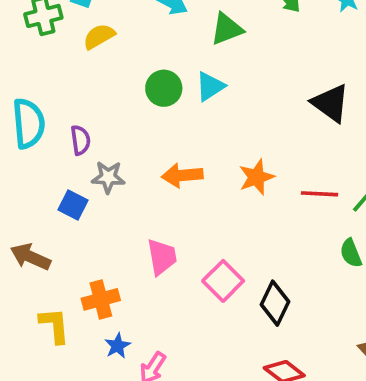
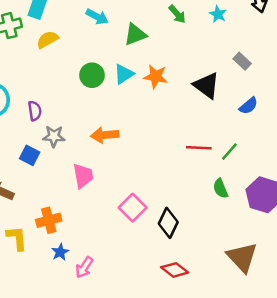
orange star: (256, 177) -> (156, 76), moved, turned 30
pink trapezoid: (162, 257) -> (83, 176), moved

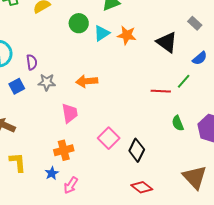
green circle: (92, 75) -> (79, 23), moved
green line: (229, 152) -> (184, 81), moved
blue square: (30, 155) -> (17, 86), moved, turned 35
orange cross: (49, 220) -> (64, 150), moved

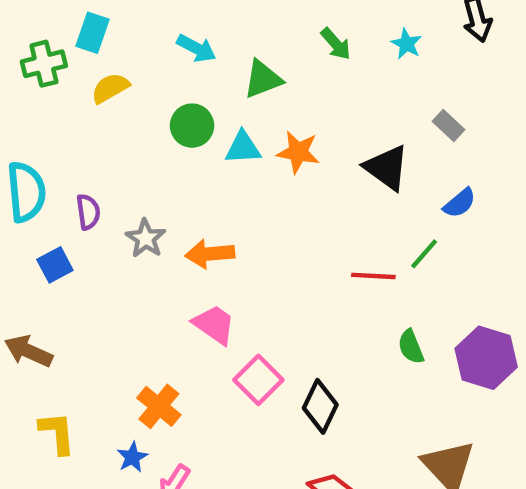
cyan triangle: (102, 33) -> (243, 148), turned 30
gray star: (47, 82) -> (146, 238), moved, turned 30
pink trapezoid: (70, 113) -> (214, 325), moved, turned -45
orange cross: (64, 150) -> (159, 406), turned -36

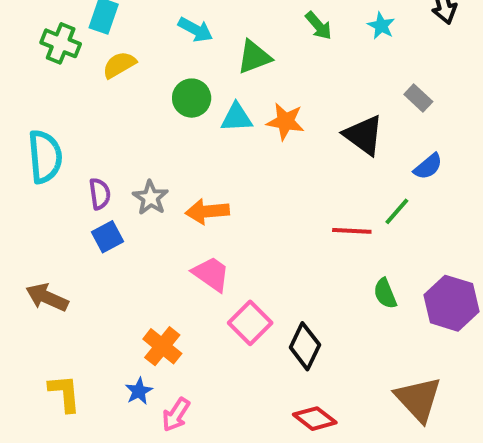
green cross: (44, 64) -> (61, 43), turned 36
purple semicircle: (88, 212) -> (100, 194), moved
blue square: (55, 265) -> (108, 237), moved
yellow L-shape: (57, 433) -> (65, 393), moved

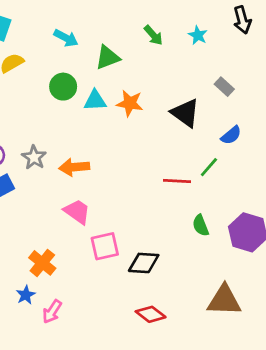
pink square: (250, 323) -> (105, 246), turned 32
black diamond: (305, 346) -> (144, 263), turned 68
brown triangle: (418, 399) -> (224, 300), turned -45

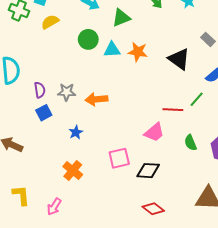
gray star: (34, 157) -> (67, 92), turned -30
pink trapezoid: (77, 212) -> (154, 132), moved, turned 105
blue star: (26, 295) -> (76, 132), moved
pink arrow: (52, 312) -> (54, 207), moved

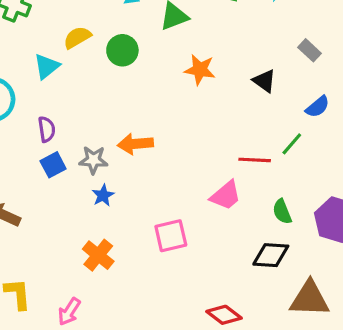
yellow semicircle: (50, 22) -> (77, 37), moved
cyan triangle: (112, 50) -> (47, 66), moved, turned -36
black triangle: (179, 59) -> (264, 81), size x0.7
gray star: (67, 92) -> (93, 160), moved
black diamond: (148, 171) -> (271, 255), moved

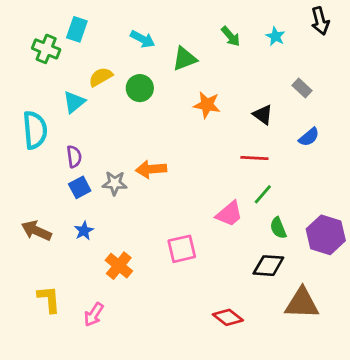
green line: (292, 144) -> (263, 194), moved
red line: (255, 160) -> (254, 158), moved
blue star: (103, 195) -> (84, 231), moved

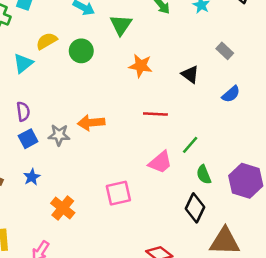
green triangle: (185, 59) -> (121, 25), turned -35
red line: (254, 158) -> (155, 114), moved
black diamond: (268, 266) -> (195, 208), turned -68

